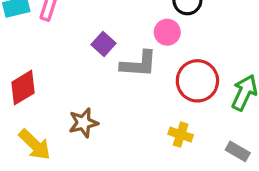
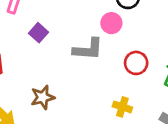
purple square: (103, 44) -> (39, 33), moved
red circle: (197, 81) -> (136, 63), size x0.7

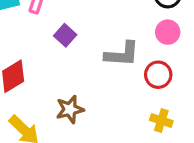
pink circle: (111, 23) -> (168, 32), moved
red circle: (136, 63) -> (158, 75), moved

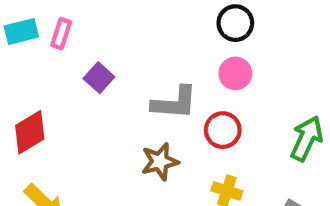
brown star: (70, 109) -> (160, 162), moved

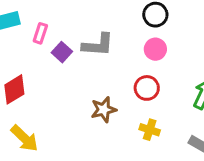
pink rectangle: (61, 34) -> (40, 33), moved
gray L-shape: (174, 103) -> (98, 45), moved

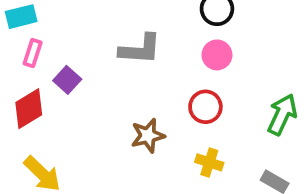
pink rectangle: (40, 33) -> (33, 53), moved
purple square: (62, 52) -> (67, 80), moved

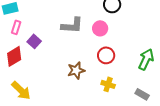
pink circle: (217, 55) -> (100, 28), moved

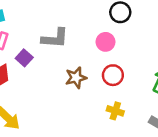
gray L-shape: (72, 25) -> (55, 38), moved
brown star: (76, 70) -> (76, 78), moved

